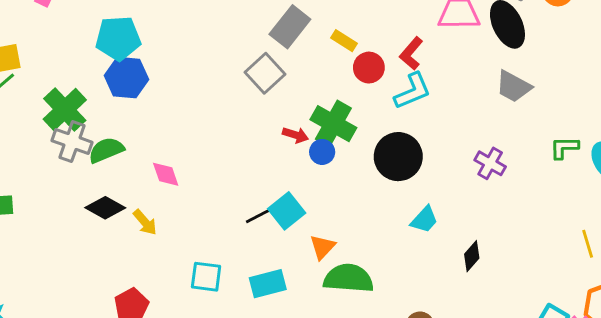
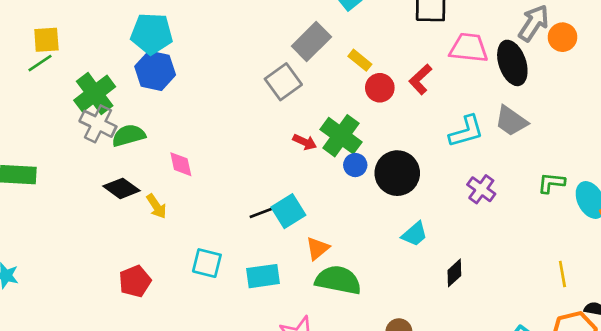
cyan L-shape: (413, 91) -> (466, 131), moved
blue circle: (322, 152) -> (355, 165), moved

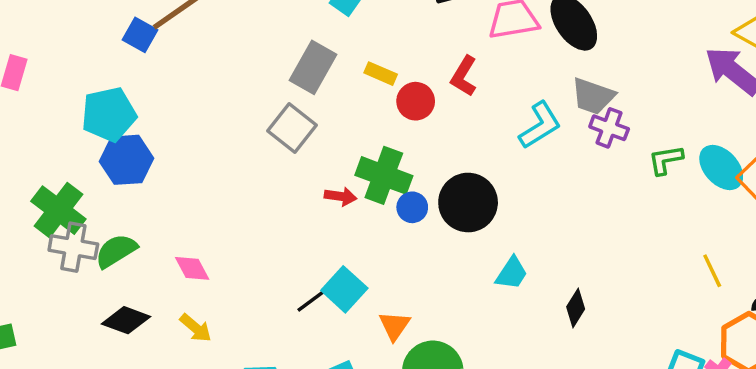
purple cross: (481, 189) -> (609, 128), moved
yellow arrow: (156, 206) -> (196, 328), moved

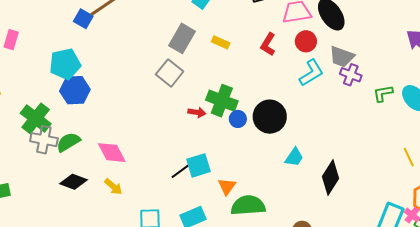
red circle: (416, 101) -> (306, 41), moved
pink diamond: (192, 268) -> (112, 153), size x1.4
cyan square: (344, 289) -> (199, 165), turned 30
black diamond: (576, 308) -> (331, 177), size x1.6

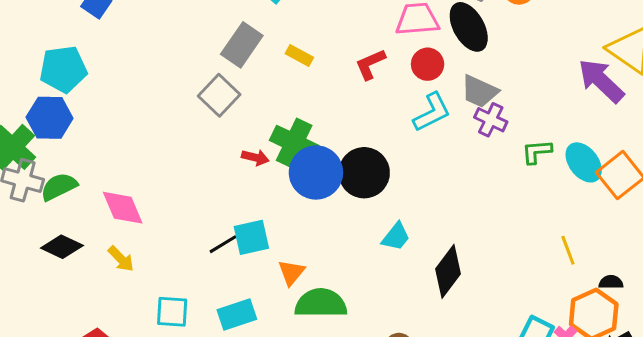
red L-shape: (268, 44) -> (370, 64), turned 30
blue hexagon: (75, 90) -> (50, 118), moved
blue circle: (238, 119) -> (316, 172), size x2.0

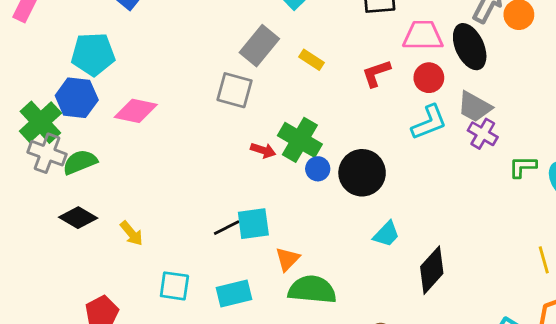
gray square: (219, 95) -> (235, 90), turned -33
blue circle: (316, 172) -> (318, 169), size x0.5
pink diamond: (123, 208) -> (136, 111), moved, turned -60

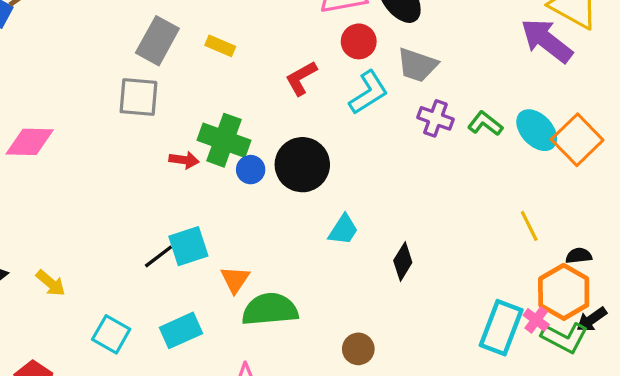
red L-shape: (376, 73) -> (301, 78), moved
purple cross: (483, 134) -> (435, 118), moved
green L-shape: (523, 167) -> (485, 124), turned 48
black diamond: (432, 270) -> (403, 262), size x0.7
cyan square: (174, 286) -> (111, 334), turned 32

